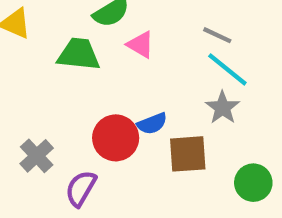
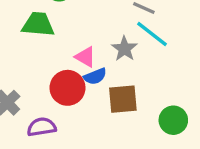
pink triangle: (141, 45) -> (85, 57), moved
gray star: (223, 108) -> (124, 49), moved
purple semicircle: (81, 188) -> (42, 127), turned 52

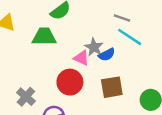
gray star: (124, 49) -> (94, 47), moved
blue semicircle: (95, 76) -> (107, 55), moved

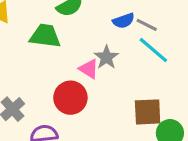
blue semicircle: (107, 55) -> (124, 21), moved
brown square: (112, 87) -> (148, 112), moved

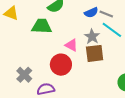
gray star: (106, 57) -> (92, 37), moved
brown square: (148, 112) -> (95, 53), moved

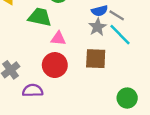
gray star: (92, 37) -> (97, 27), moved
pink triangle: (71, 45) -> (58, 38), moved, turned -32

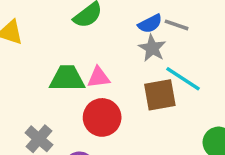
green trapezoid: (40, 17) -> (67, 78), moved
cyan line: (120, 35) -> (183, 79), moved

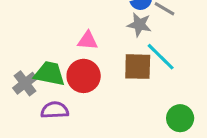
gray star: (152, 48) -> (139, 25), turned -30
green trapezoid: (67, 78) -> (49, 74), moved

